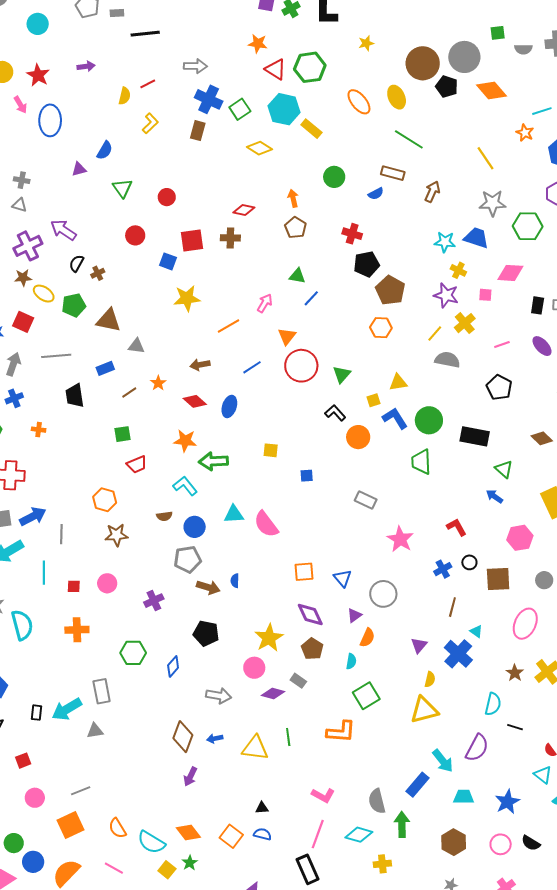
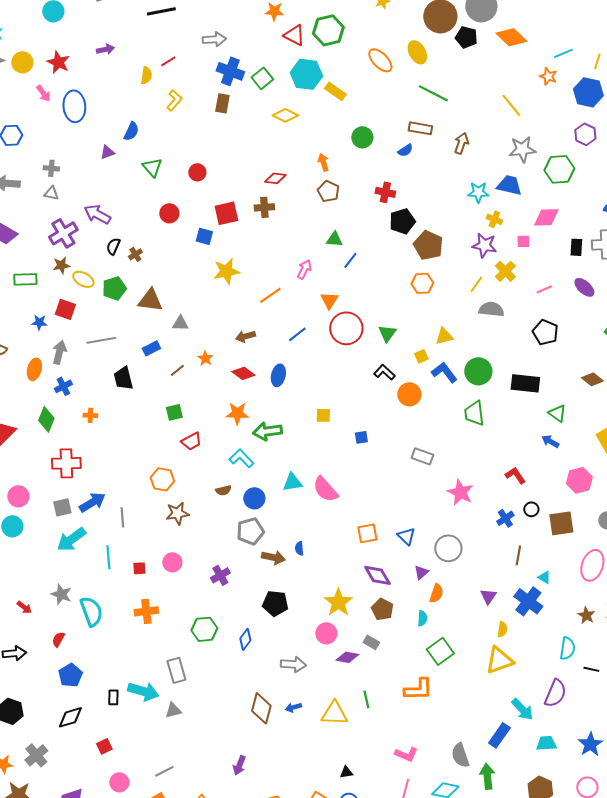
cyan arrow: (67, 709) -> (143, 691), turned -128
purple arrow: (190, 776) -> (239, 765), moved

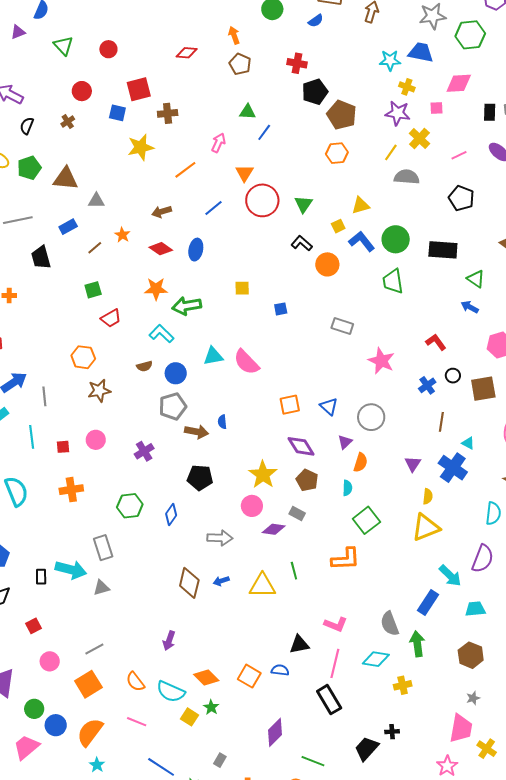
brown cross: (264, 207) -> (168, 113), moved
brown cross: (135, 254) -> (68, 122), moved
black triangle: (346, 772) -> (299, 645), moved, size x1.5

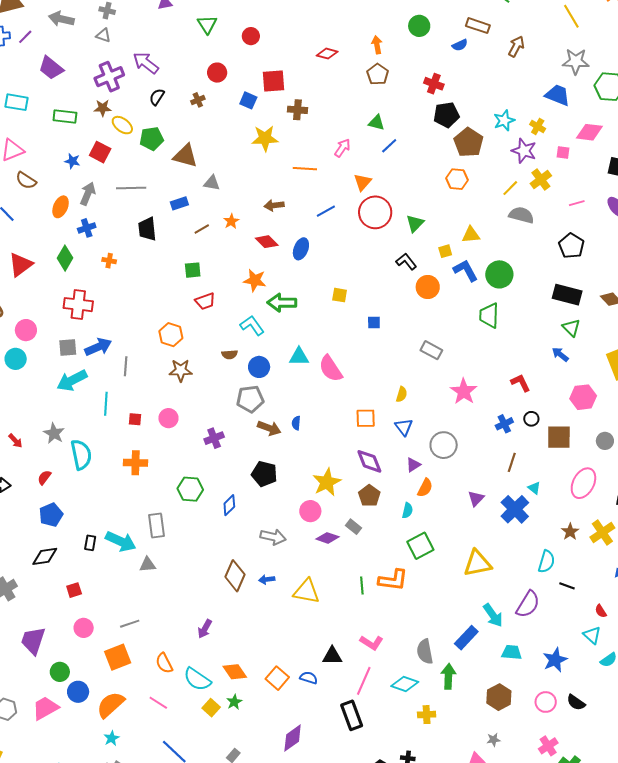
cyan star: (390, 60) -> (504, 120), moved, turned -30
orange line: (185, 170) -> (305, 169), turned 30
black rectangle: (443, 250) -> (567, 295), moved
yellow semicircle: (428, 496) -> (402, 394), moved
green line: (294, 571) -> (362, 586), moved

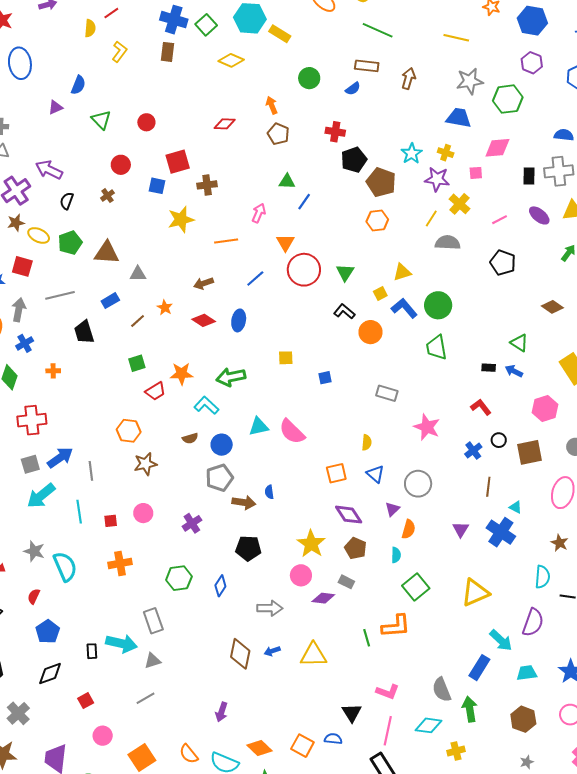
yellow line: (571, 16) -> (456, 38), turned -35
orange star: (255, 280) -> (182, 374), moved
black rectangle: (567, 295) -> (489, 368), moved, size x0.5
gray line: (130, 624) -> (146, 698), moved
black triangle: (332, 656) -> (352, 713), turned -50

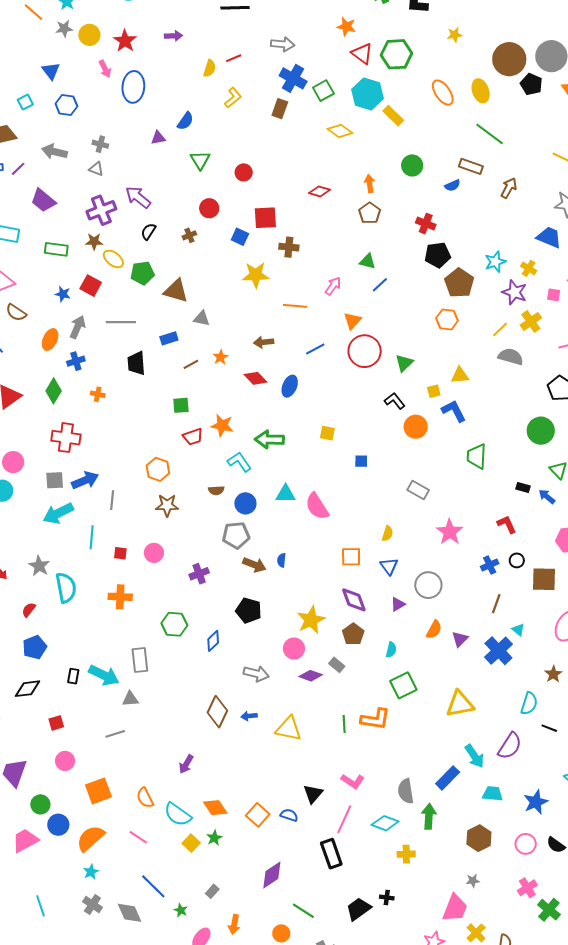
green circle: (438, 305) -> (541, 431), moved
orange semicircle: (409, 529) -> (434, 630), moved

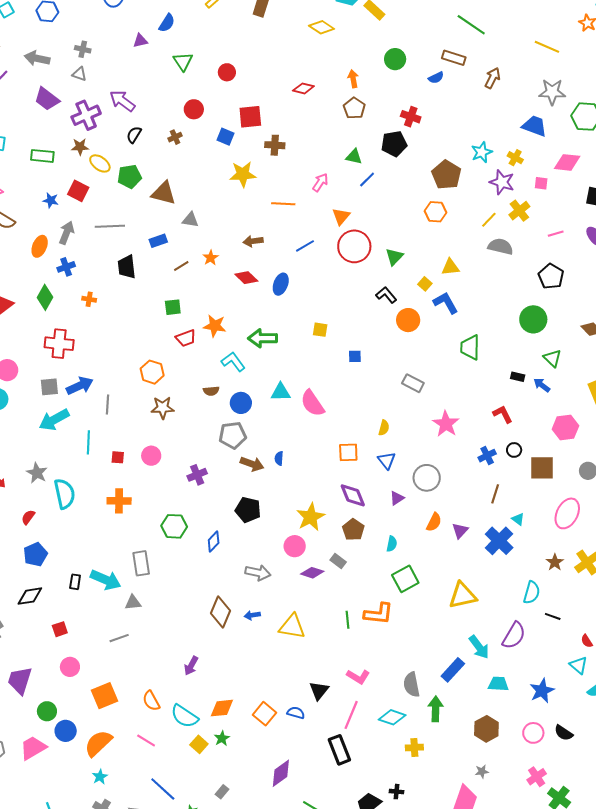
purple trapezoid: (43, 200) -> (47, 99), moved
black pentagon: (438, 255) -> (394, 144), moved
yellow square: (434, 391) -> (425, 284), turned -32
orange diamond: (215, 808) -> (222, 708), turned -60

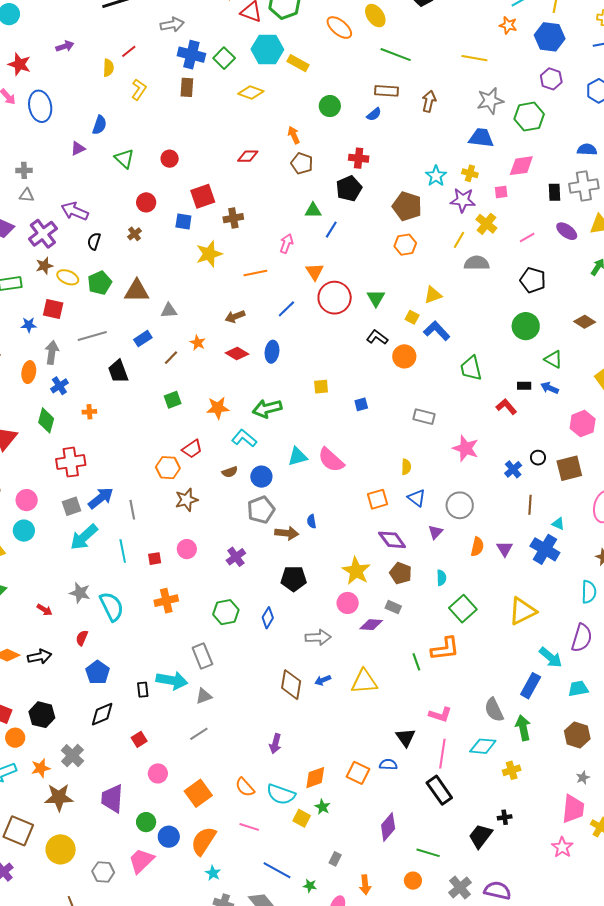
red trapezoid: (186, 338) -> (192, 449), moved
red L-shape: (503, 414) -> (506, 407), moved

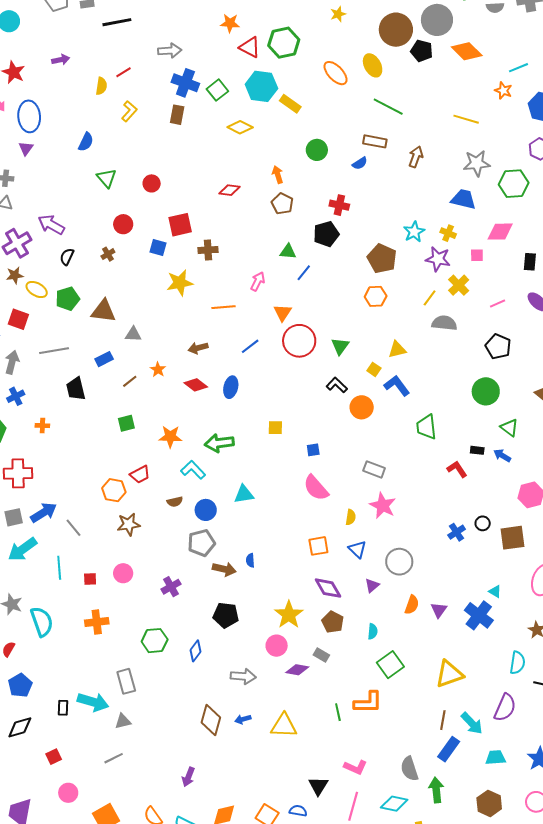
purple triangle: (78, 148) -> (26, 148), moved, turned -35
pink star: (466, 448) -> (383, 506), moved
pink semicircle: (331, 460) -> (316, 488), moved
brown line: (530, 505) -> (443, 720), moved
gray line: (132, 510) -> (74, 528), turned -36

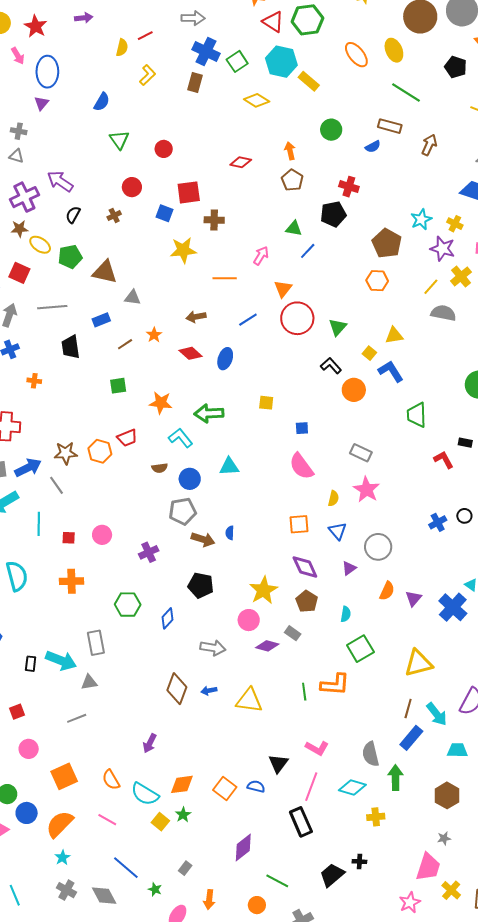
black pentagon: (422, 51) -> (456, 67), moved
brown star: (129, 524) -> (66, 453), moved

